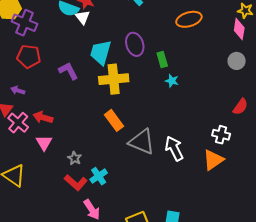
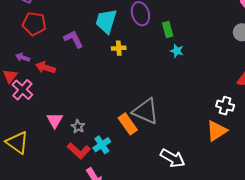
yellow cross: (114, 79) -> (119, 48), size x0.5
red arrow: (43, 117) -> (45, 68), moved
orange rectangle: (114, 120) -> (128, 124), moved
pink triangle: (44, 143) -> (55, 120), moved
white arrow: (174, 148) -> (173, 158), moved, turned 145

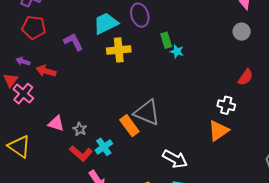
cyan trapezoid: (106, 21) -> (106, 23), turned 48
green rectangle: (168, 29) -> (166, 40), moved
yellow cross: (119, 48) -> (119, 50), size x1.6
pink triangle: (55, 120) -> (56, 123), turned -42

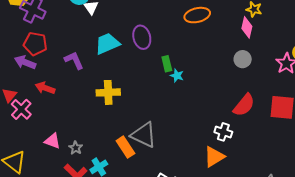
yellow cross: (119, 50) -> (108, 92), moved
purple arrow: (23, 61) -> (25, 62), moved, size x1.5
red semicircle: (246, 77) -> (244, 105), size x1.4

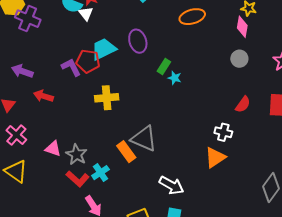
red pentagon: (35, 44) -> (88, 61), moved
green rectangle: (167, 64) -> (164, 66), turned 49
red semicircle: (244, 105) -> (243, 104), size x0.7
pink cross: (21, 109) -> (16, 135), moved
gray star: (76, 148) -> (77, 155), size x1.5

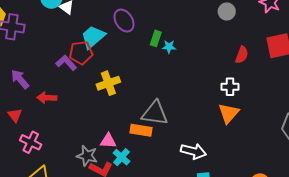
purple arrow: (22, 71) -> (20, 79), turned 45
pink triangle: (53, 149) -> (108, 141), moved
orange rectangle: (126, 152) -> (141, 130), turned -30
gray star: (77, 155) -> (87, 156), moved

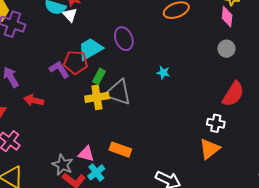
green rectangle: (156, 38) -> (99, 76), moved
red semicircle: (242, 55) -> (233, 94), size x1.5
gray triangle: (155, 113) -> (118, 92), moved

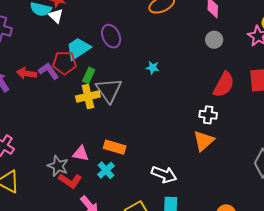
gray triangle: (118, 92) -> (109, 90), turned 40
red arrow: (34, 100) -> (27, 73), moved
cyan cross: (96, 172) -> (106, 170), moved

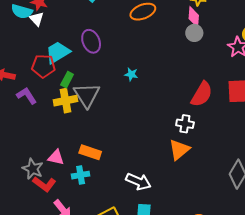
gray circle: (214, 40) -> (194, 33), moved
purple L-shape: (49, 71) -> (27, 96), moved
cyan cross: (106, 170) -> (81, 175), turned 30

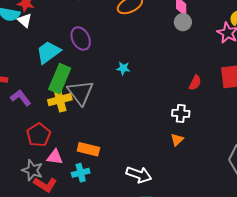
red pentagon: (43, 66) -> (39, 135), moved, turned -30
green rectangle: (67, 80) -> (60, 79), size x1.8
red semicircle: (202, 94) -> (195, 83), size x0.6
orange triangle: (179, 150) -> (177, 140), size x0.6

